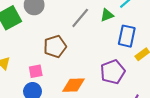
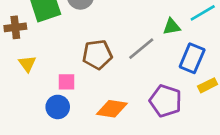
gray line: (80, 18) -> (141, 49), moved
purple pentagon: (113, 72) -> (166, 101), turned 30

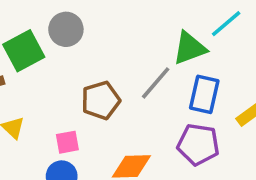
green triangle: (172, 27) -> (190, 48), size x1.5
blue rectangle: (192, 58) -> (204, 94), moved

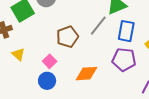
pink square: (67, 142) -> (50, 61), turned -32

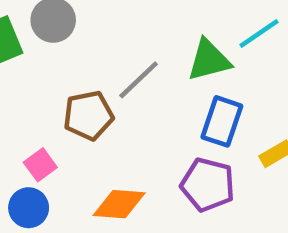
gray line: (98, 26) -> (139, 80), moved

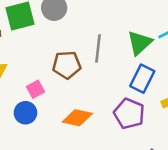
green triangle: (209, 60) -> (140, 43), turned -36
gray line: (139, 80) -> (98, 49), turned -48

